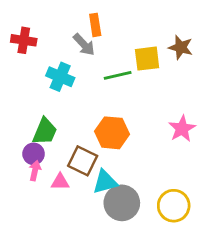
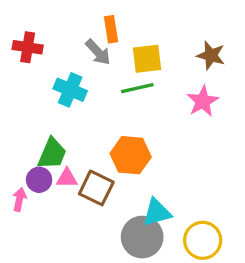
yellow square: (147, 59) -> (147, 59), moved
pink star: (182, 129) -> (203, 101), moved
pink arrow: (35, 171) -> (19, 199), moved
pink triangle: (60, 182) -> (67, 178), moved
cyan triangle: (105, 182) -> (157, 212), moved

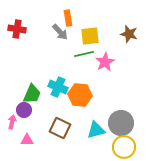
cyan cross: (70, 90) -> (58, 87), moved
pink star: (203, 101) -> (105, 62), moved
pink triangle: (67, 178) -> (27, 140), moved
brown square: (96, 188) -> (60, 128), moved
gray circle: (142, 237) -> (121, 123), moved

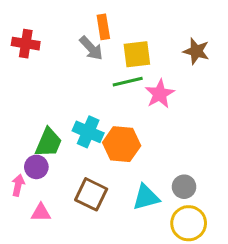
gray circle: (121, 123) -> (184, 187), size x0.6

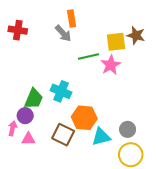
yellow square: (137, 54) -> (116, 42), moved
orange hexagon: (122, 144) -> (84, 118), moved
pink triangle: (41, 213) -> (28, 139), moved

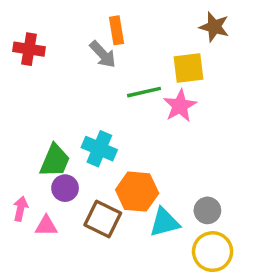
brown star: (136, 35) -> (214, 27), moved
purple circle: (25, 116) -> (65, 188), moved

